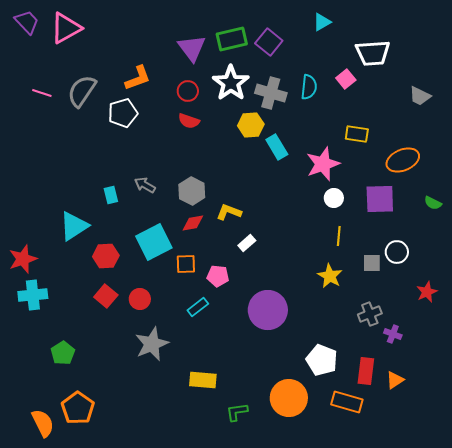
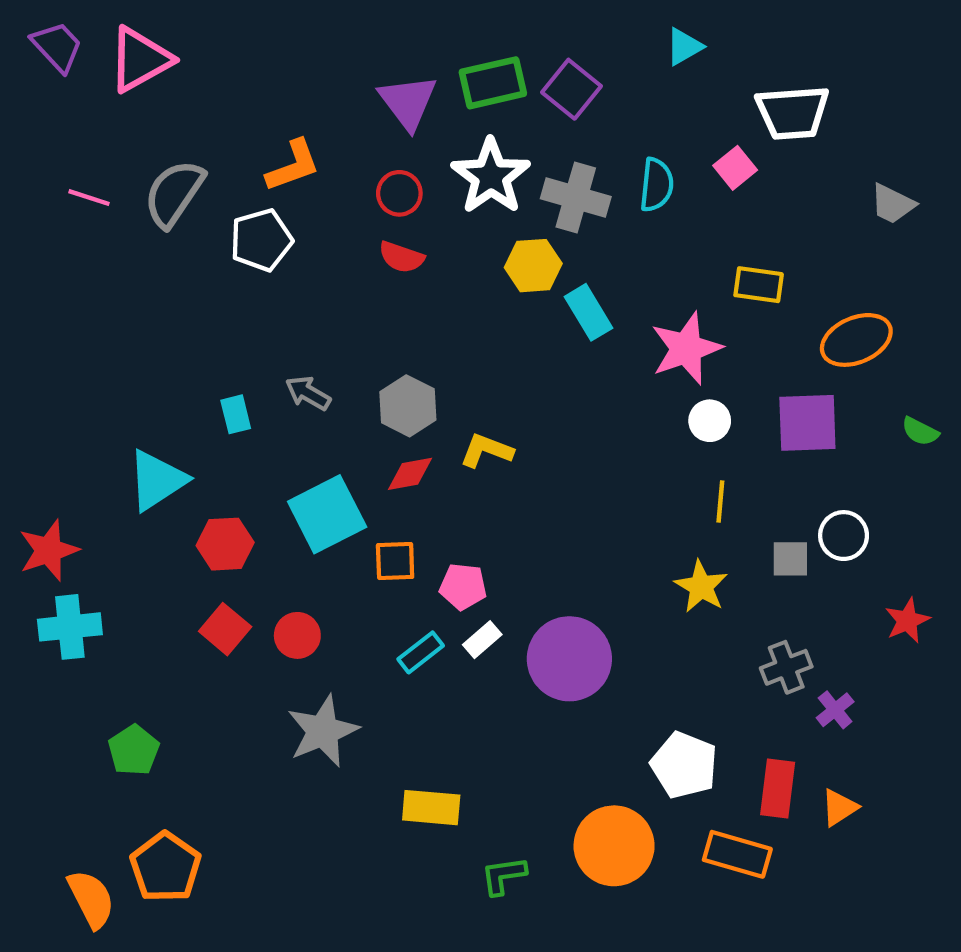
white rectangle: (247, 243) -> (482, 640), moved
purple cross: (393, 334) -> (835, 710), turned 30

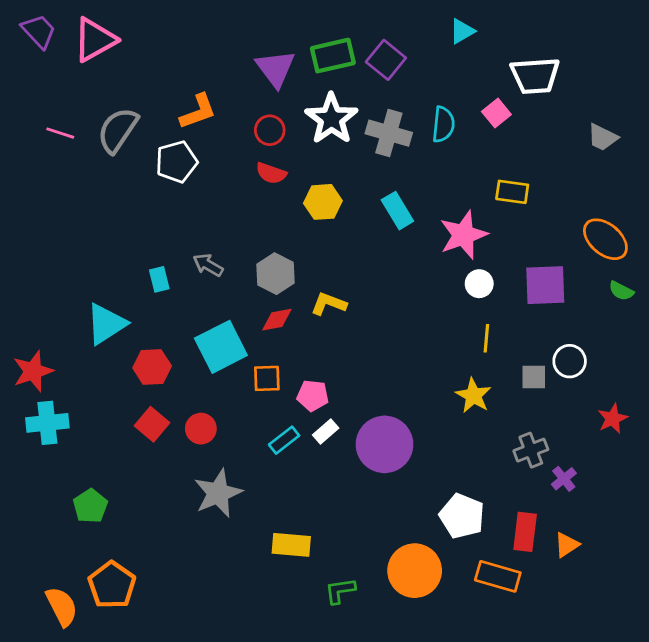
yellow hexagon: (533, 266) -> (323, 202), moved
orange ellipse: (856, 340) -> (605, 239), moved, turned 63

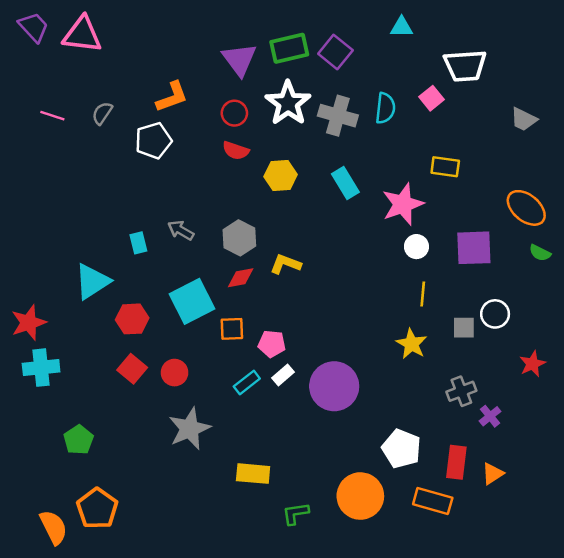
cyan triangle: (462, 31) -> (402, 27), turned 30
pink triangle: (95, 40) -> (82, 35), turned 36
gray semicircle: (118, 130) -> (102, 113), size x0.6

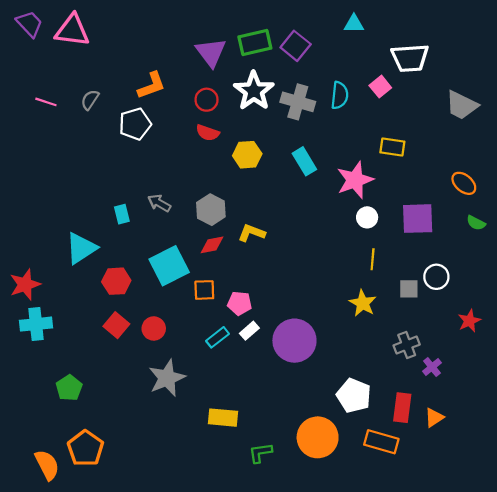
gray trapezoid: (524, 119) -> (462, 105), size x1.4
orange ellipse: (526, 208) -> (464, 183), size x0.7

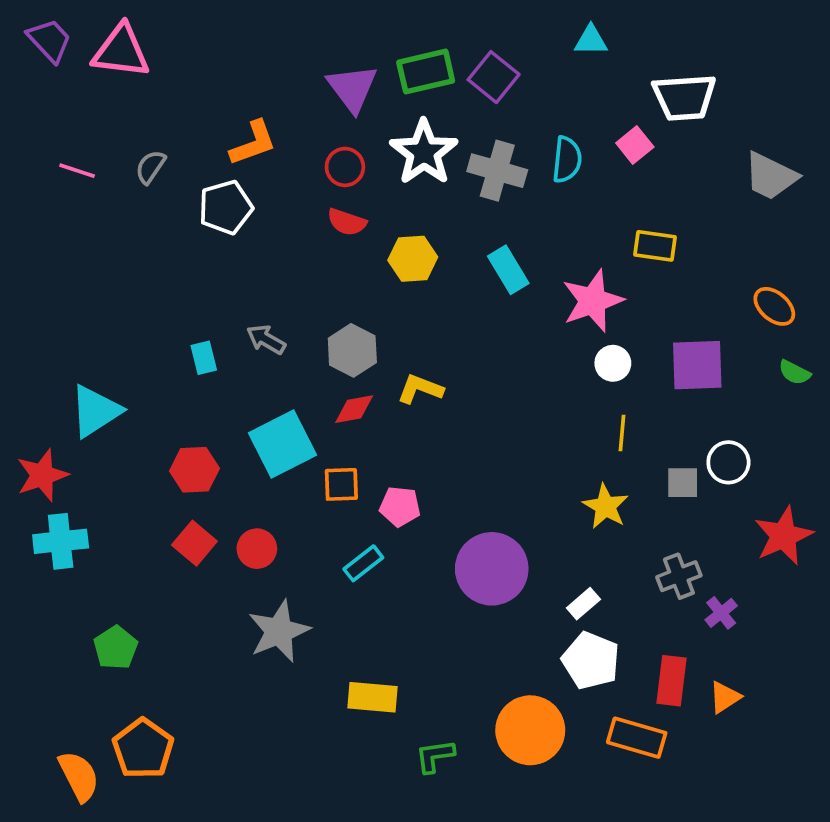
cyan triangle: (81, 248) -> (95, 411), moved
red star: (469, 321) -> (783, 536), size x1.5
white rectangle: (249, 331) -> (583, 604), moved

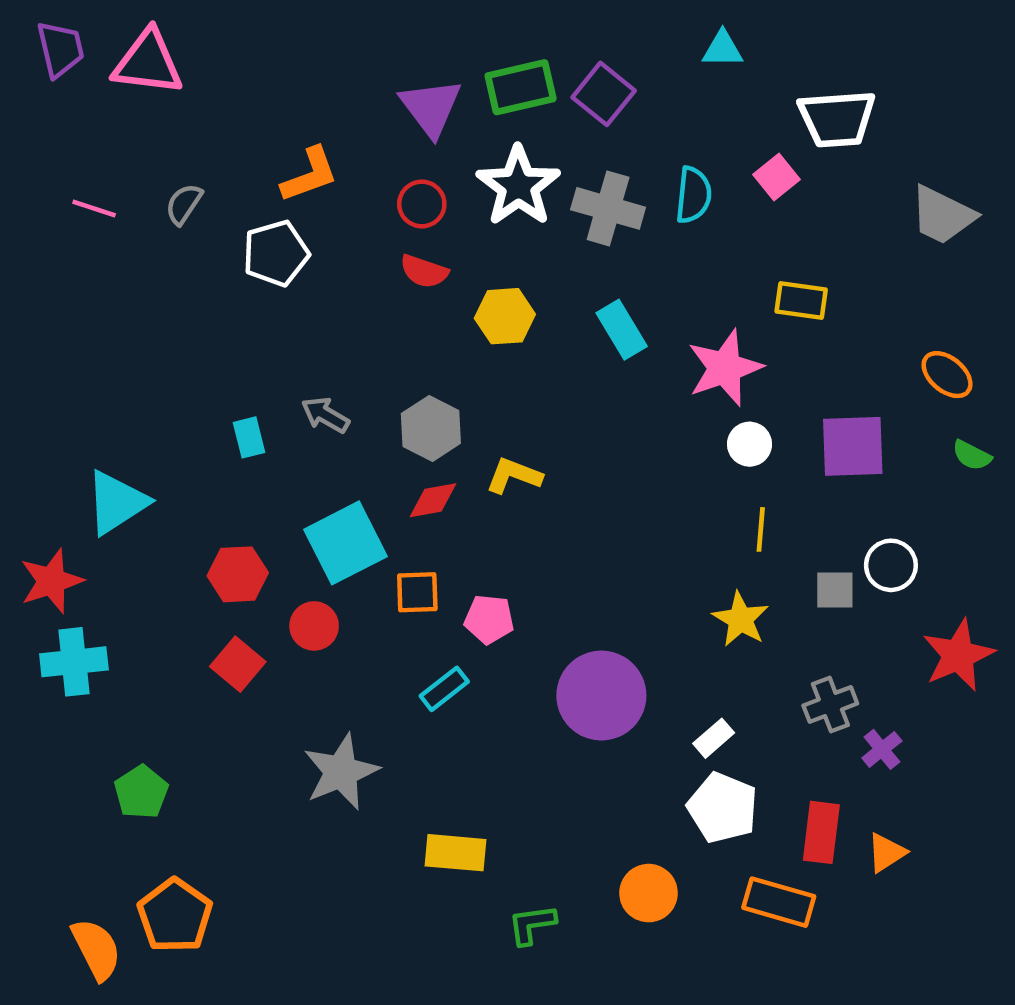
purple trapezoid: (50, 40) -> (60, 49), turned 30
red circle: (257, 549) -> (314, 626), moved
orange circle: (530, 730) -> (649, 893), size x0.7

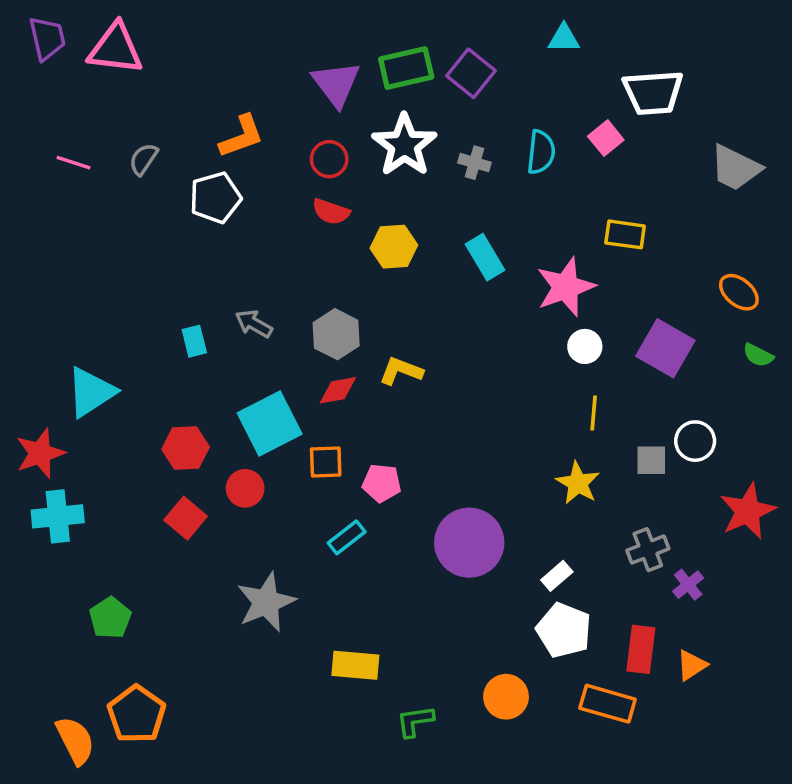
gray cross: (608, 208) -> (474, 163), size x0.6
purple square: (853, 446) -> (665, 348), turned 32

